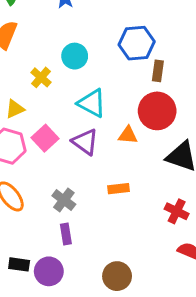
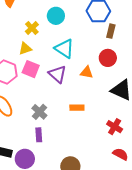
yellow triangle: (15, 109) -> (25, 49), moved
red circle: (157, 111) -> (108, 58), size x0.7
pink square: (45, 138) -> (31, 69), turned -30

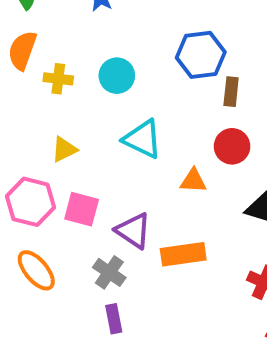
yellow cross: (32, 28) -> (58, 79), moved, turned -32
pink square: (31, 69) -> (82, 209), moved
purple triangle: (57, 74) -> (133, 231), moved
orange rectangle: (77, 108) -> (183, 254), size x1.5

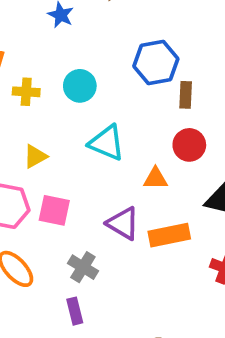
purple triangle: (133, 231) -> (123, 223), moved
orange rectangle: (183, 254) -> (169, 235), moved
purple rectangle: (114, 319) -> (75, 311), moved

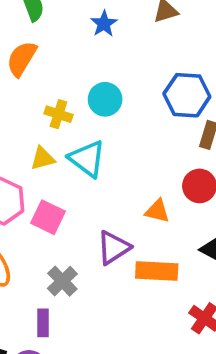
yellow cross: (26, 92) -> (58, 114), moved
cyan triangle: (107, 143) -> (87, 159), moved
purple triangle: (123, 223) -> (113, 248), turned 42

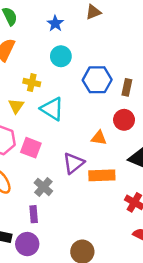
blue hexagon: (187, 95) -> (97, 80), moved
cyan circle: (105, 99) -> (61, 56), moved
yellow triangle: (43, 158) -> (16, 106), moved, turned -35

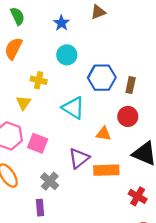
cyan triangle: (52, 109) -> (73, 108), moved

